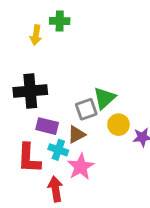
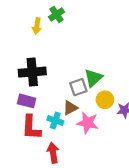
green cross: (60, 21) -> (56, 14), turned -35
purple rectangle: (47, 126) -> (27, 101), moved
pink star: (81, 167) -> (88, 123), moved, turned -30

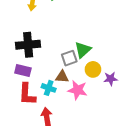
brown triangle: (70, 108) -> (62, 77), turned 32

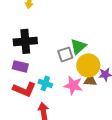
yellow circle: (93, 69) -> (88, 65), size x1.5
brown triangle: (62, 77) -> (90, 80), moved
red L-shape: (27, 94) -> (24, 89), turned -70

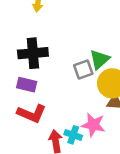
cyan cross: (45, 83) -> (73, 135), moved
pink star: (73, 85) -> (93, 125), moved

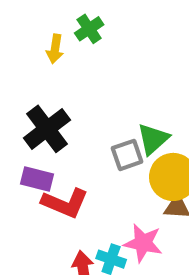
black cross: (33, 53) -> (47, 129), turned -32
red L-shape: (32, 114) -> (65, 203), moved

